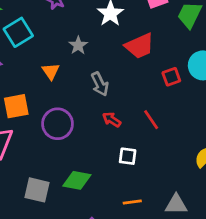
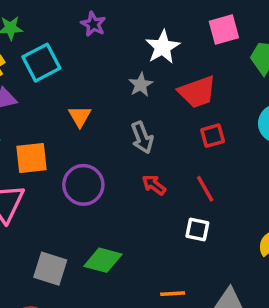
gray star: (78, 45) -> (141, 85), moved
red square: (171, 77) -> (213, 136), moved
white square: (128, 156) -> (197, 229), moved

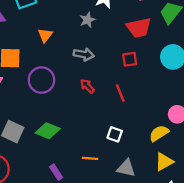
red trapezoid: (197, 92) -> (139, 28), moved
gray arrow: (142, 137) -> (84, 54), turned -66
white square: (197, 229) -> (115, 134), moved

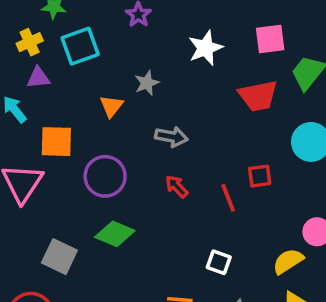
gray star: (87, 20) -> (147, 83), moved
red square: (130, 59) -> (260, 176), moved
green diamond: (48, 131) -> (115, 234), moved

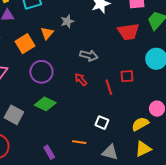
gray arrow: (172, 137) -> (89, 55), moved
orange square: (56, 142) -> (25, 44), moved, turned -36

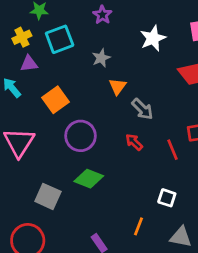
gray star: (67, 21) -> (101, 58), moved
orange triangle: (47, 33) -> (117, 86), moved
gray arrow: (89, 55) -> (142, 109), turned 36
orange line: (79, 142) -> (139, 226), turned -72

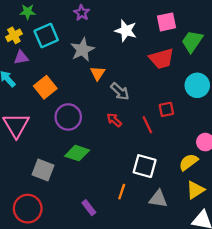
white star: (153, 38) -> (126, 31), turned -30
gray star: (101, 58) -> (82, 50), size x1.5
white square: (167, 198) -> (145, 166), size x1.5

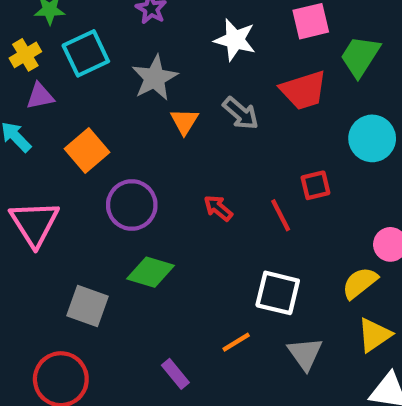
gray arrow: (120, 91) -> (241, 113), moved
orange line: (122, 192) -> (236, 342), turned 42
gray triangle: (158, 199) -> (305, 354), turned 48

